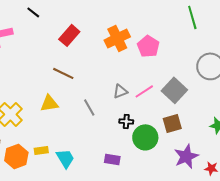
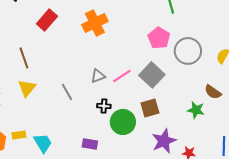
pink pentagon: (148, 46) -> (159, 38), moved
brown line: (63, 73) -> (24, 58), moved, turned 45
yellow triangle: (49, 103) -> (27, 88), turned -42

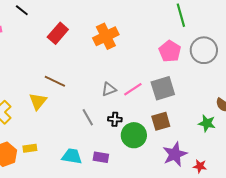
gray circle: (188, 51) -> (204, 50), moved
brown line: (24, 58) -> (55, 81), moved, turned -45
gray square: (152, 75) -> (163, 88), turned 30
gray line: (67, 92) -> (88, 117), moved
cyan trapezoid: (43, 143) -> (72, 156), moved, turned -50

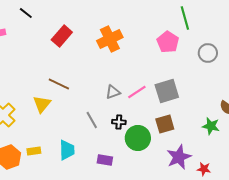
gray circle: (204, 50) -> (208, 53), size x0.7
pink pentagon: (170, 51) -> (168, 42), moved
cyan trapezoid: (72, 156) -> (67, 150), moved, turned 80

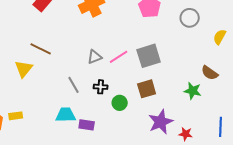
green circle: (138, 138) -> (120, 103), size x0.6
cyan trapezoid: (67, 150) -> (66, 115), moved, turned -90

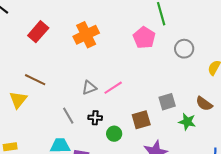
gray square: (149, 56) -> (167, 102), moved, size x0.7

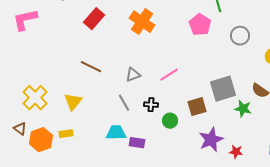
orange cross: (86, 35) -> (142, 22), turned -30
gray triangle: (89, 88) -> (133, 75), moved
yellow triangle: (18, 100) -> (73, 102), moved
gray square: (167, 102) -> (223, 89), size x1.5

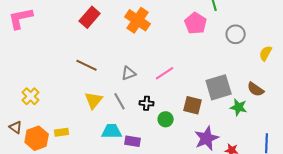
yellow cross: (35, 98) -> (31, 96), size x0.7
yellow triangle: (73, 102) -> (94, 100), moved
brown square: (197, 107) -> (193, 105), turned 30

